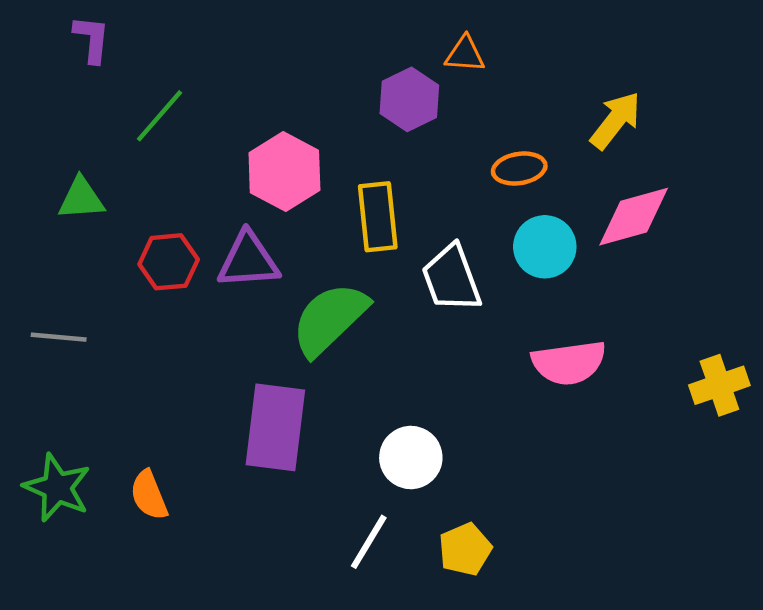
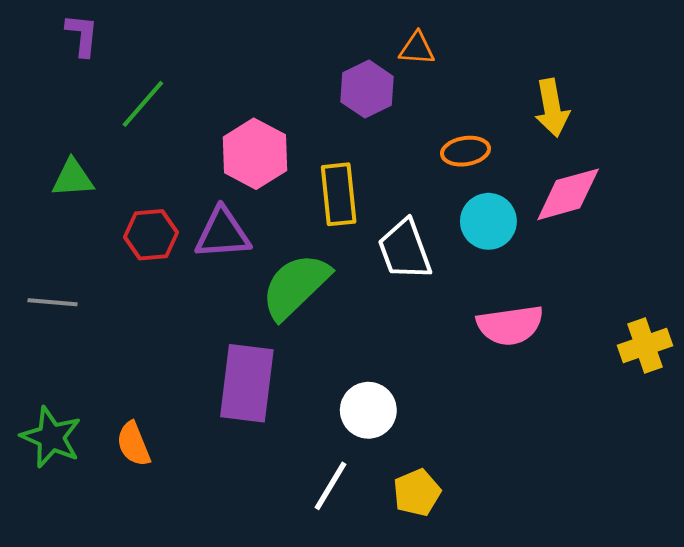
yellow arrow: (616, 120) -> (552, 108), turned 132

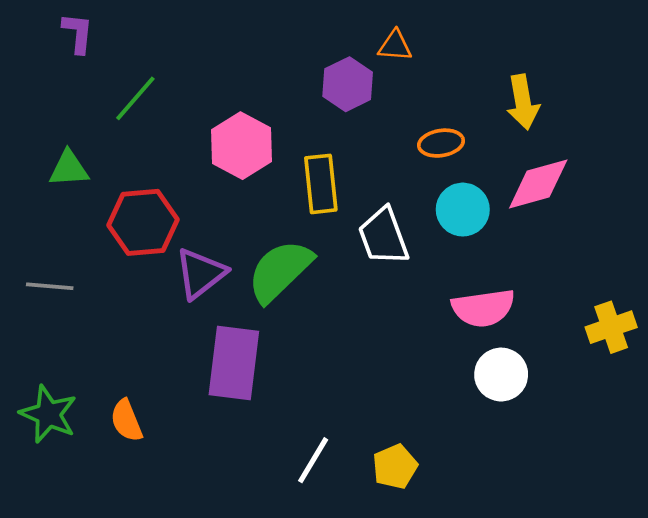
purple triangle: (223, 233) -> (201, 273), moved, turned -34
red hexagon: (151, 235) -> (143, 222), size x1.4
white circle: (368, 410) -> (501, 375), moved

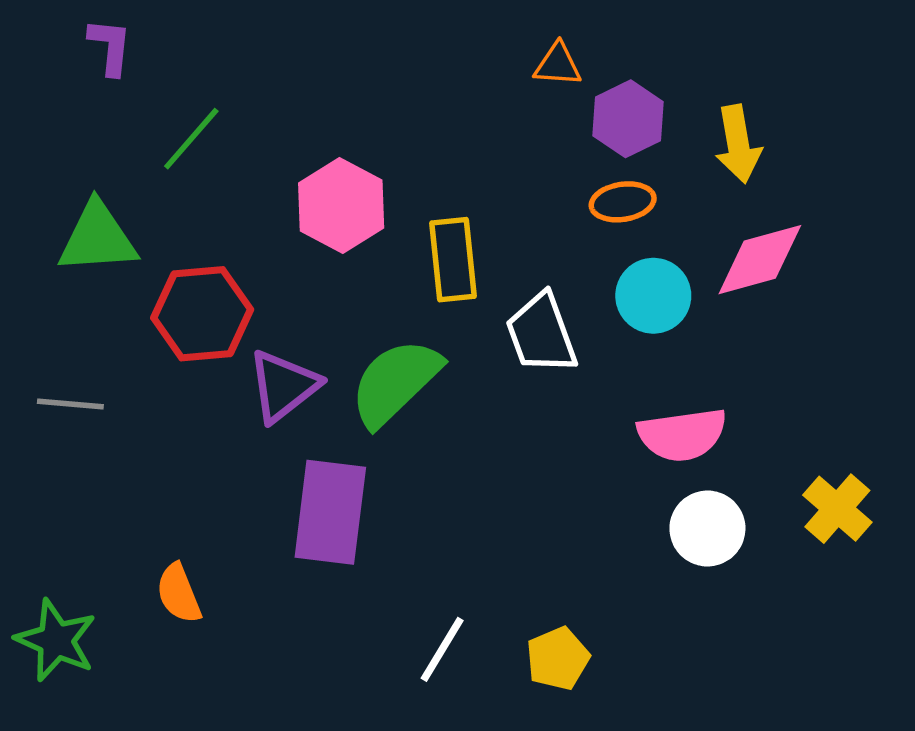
purple hexagon: (348, 84) -> (628, 119), moved
green triangle: (69, 169) -> (97, 238), size x1.4
yellow cross: (611, 327) -> (837, 509), moved, turned -30
green star: (48, 414) -> (56, 640), moved

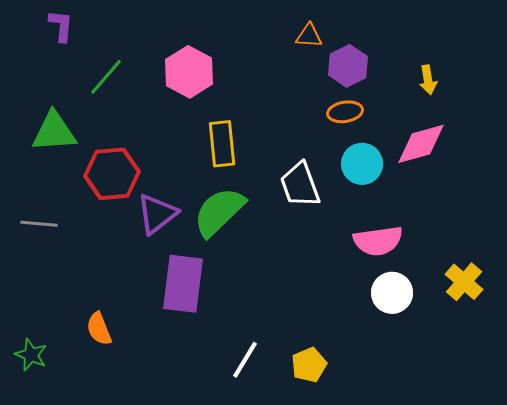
yellow arrow: (738, 144) -> (428, 80), moved, size x0.7
pink hexagon: (341, 205) -> (189, 72), moved
yellow rectangle: (453, 260) -> (222, 144), moved
green star: (56, 640) -> (31, 355), size x0.7

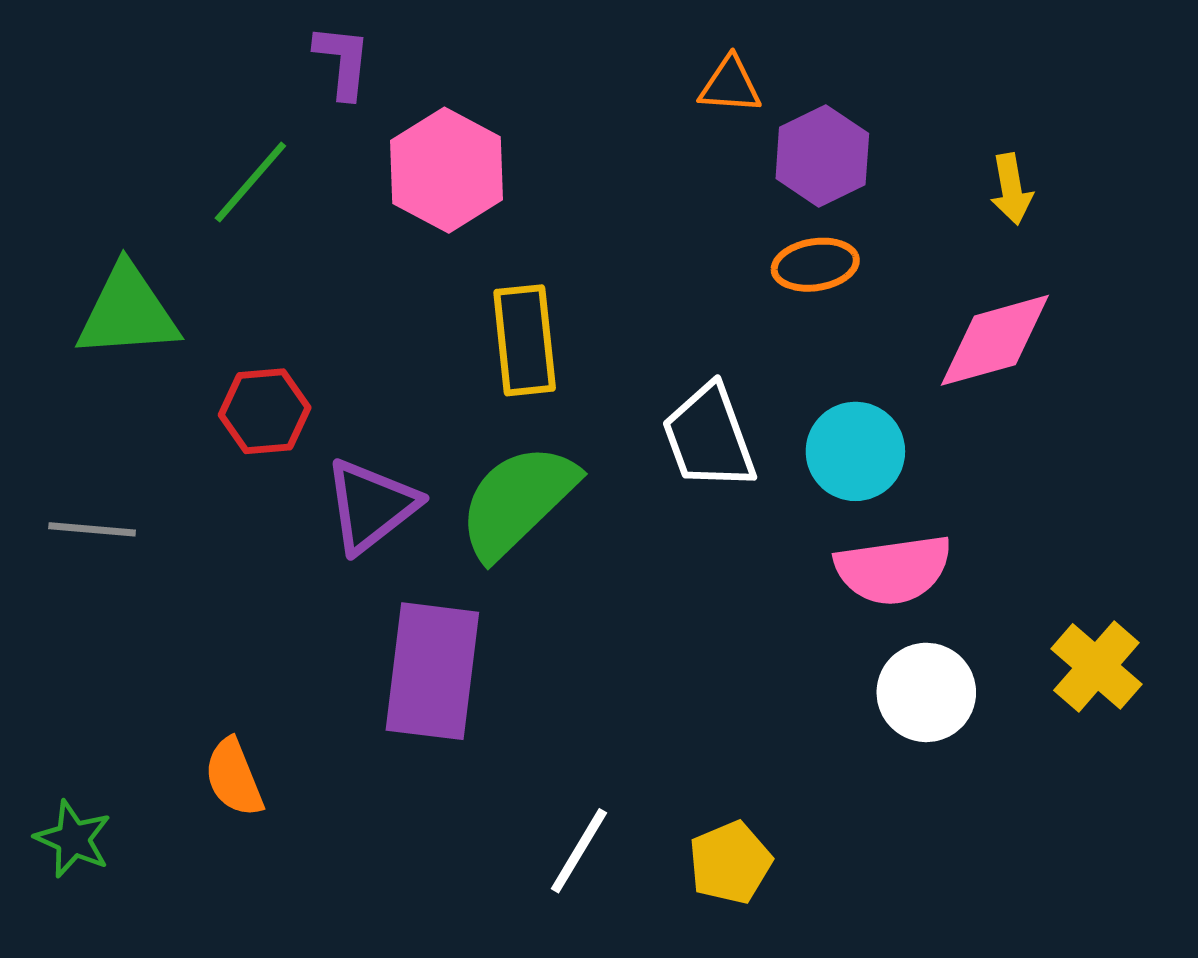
purple L-shape: (61, 26) -> (343, 61), moved
cyan circle: (362, 164) -> (855, 451), moved
red hexagon: (112, 174) -> (265, 411), size x0.7

